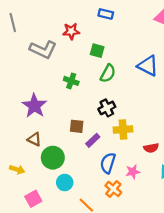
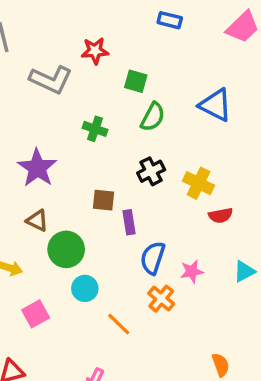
blue rectangle: (106, 14) -> (170, 20), moved
yellow cross: (123, 130) -> (199, 183), moved, turned 30
purple rectangle: (93, 140) -> (129, 222), turned -56
red semicircle: (151, 148) -> (221, 215), moved

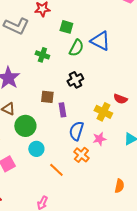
blue triangle: (216, 105) -> (100, 41), moved
yellow cross: (199, 183) -> (103, 112), moved
red semicircle: (221, 215) -> (120, 99), moved, turned 32
orange semicircle: (221, 365) -> (119, 186), moved, turned 32

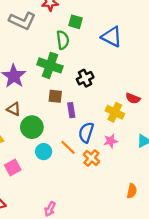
green semicircle: (76, 48) -> (63, 40), moved, turned -36
green cross: (42, 55) -> (50, 65), moved, size x1.6
orange line: (56, 170) -> (68, 147), moved

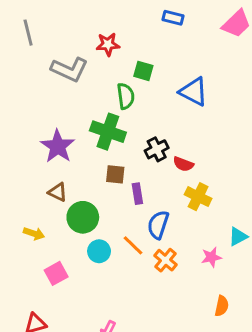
red semicircle: (133, 98) -> (183, 164), moved
pink star: (111, 141) -> (211, 257), moved

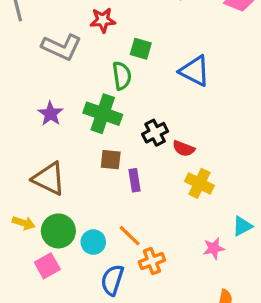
purple star: (58, 146) -> (50, 114), moved, size x0.7
brown triangle: (58, 192) -> (49, 179), size x1.6
green circle: (83, 217) -> (58, 231), moved
blue semicircle: (158, 225) -> (112, 280), moved
orange cross: (166, 260) -> (152, 261), moved, turned 30

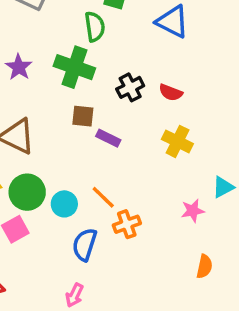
red semicircle: (184, 149) -> (171, 92), moved
purple rectangle: (134, 180) -> (108, 138), turned -55

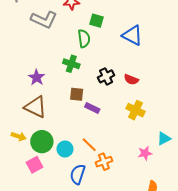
purple star: (19, 67) -> (37, 77), moved
green cross: (74, 67) -> (71, 64), size x0.7

